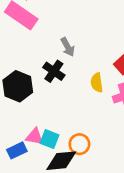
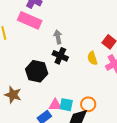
gray arrow: (68, 47) -> (58, 37), moved, turned -152

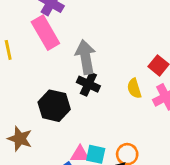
pink rectangle: (30, 20) -> (45, 33), turned 35
gray arrow: (58, 37) -> (86, 57), size x1.6

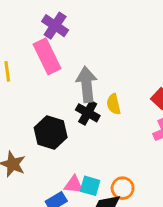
yellow semicircle: (134, 88) -> (114, 104), moved

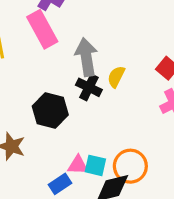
yellow semicircle: (114, 104) -> (116, 77), turned 42
orange circle: (123, 188) -> (130, 166), size x1.4

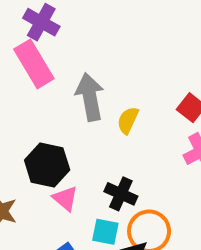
black cross: (89, 87) -> (121, 194), moved
pink triangle: (78, 165) -> (65, 199), moved, turned 40

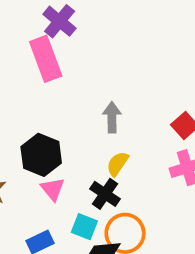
gray arrow: (90, 97) -> (112, 117), moved, size x0.7
yellow semicircle: (128, 120) -> (118, 164), moved

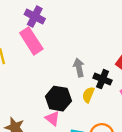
black hexagon: (41, 155) -> (58, 99), moved
black cross: (105, 194) -> (103, 79), moved

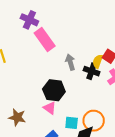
pink rectangle: (31, 41) -> (45, 40), moved
yellow semicircle: (88, 95) -> (98, 61), moved

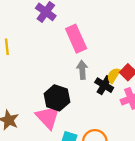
pink rectangle: (45, 40) -> (76, 39), moved
pink triangle: (50, 108) -> (48, 117), size x1.6

